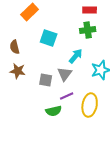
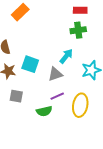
cyan square: (49, 38) -> (30, 64), moved
gray triangle: (65, 74) -> (55, 74), turned 35
gray square: (46, 80) -> (16, 96), moved

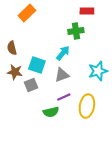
green cross: (78, 30) -> (76, 31), moved
cyan arrow: (66, 56) -> (63, 53), moved
gray square: (16, 96) -> (31, 85), moved, turned -32

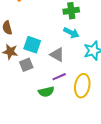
cyan arrow: (63, 53) -> (71, 33), moved, turned 77
gray triangle: (62, 75) -> (57, 55), turned 49

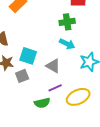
yellow ellipse: (82, 86) -> (78, 97), turned 55

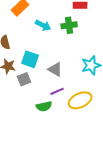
cyan arrow: (67, 44) -> (43, 25), moved

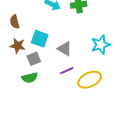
green semicircle: (44, 106) -> (30, 78), moved

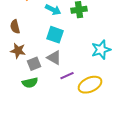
cyan square: (40, 39) -> (55, 35), moved
gray triangle: (65, 49) -> (54, 58), moved

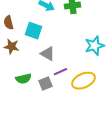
cyan square: (55, 35) -> (34, 31), moved
gray square: (34, 64) -> (46, 84), moved

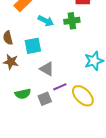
cyan square: (34, 31) -> (33, 46), turned -30
yellow ellipse: (84, 81) -> (83, 96), turned 70

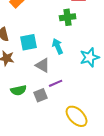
cyan arrow: (46, 21) -> (58, 46), moved, turned -140
yellow ellipse: (83, 96) -> (77, 116), moved

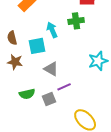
cyan arrow: (58, 46) -> (52, 30), moved

